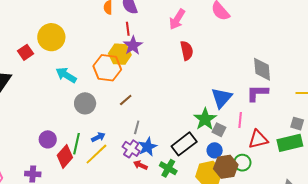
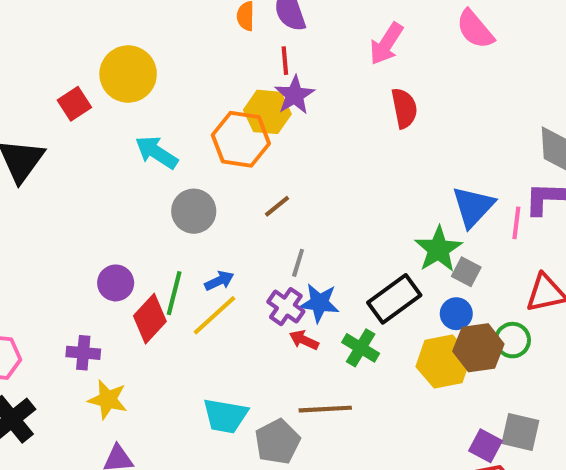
pink line: (240, 120) -> (516, 223), moved
blue star: (148, 147) -> (319, 303), turned 30

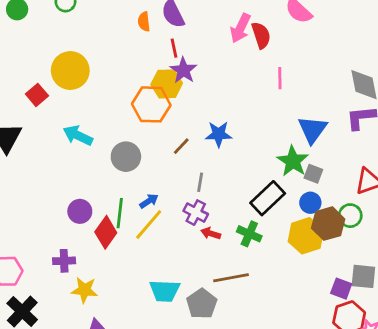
red semicircle: (404, 108) -> (261, 35), moved
cyan arrow: (156, 152) -> (78, 135), moved
pink line: (516, 223) -> (280, 78), moved
blue star: (319, 303) -> (219, 134), moved

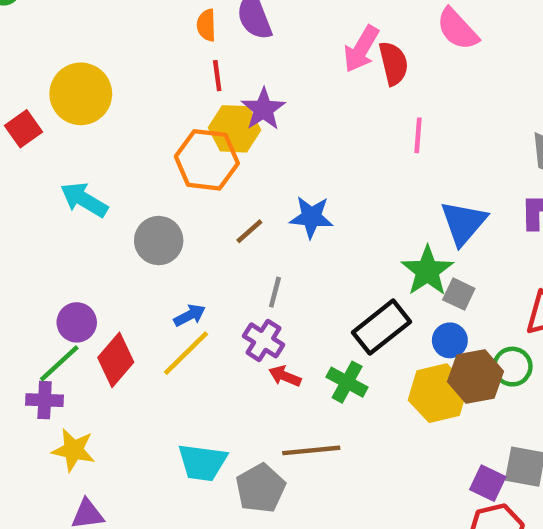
red line: (174, 48) -> (217, 76), moved
green line: (120, 213) -> (59, 363), moved, turned 36

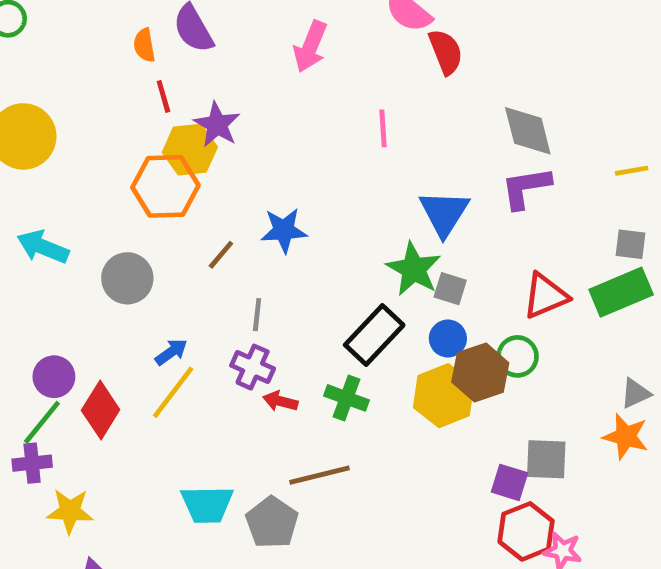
red semicircle: (393, 63) -> (446, 52), moved

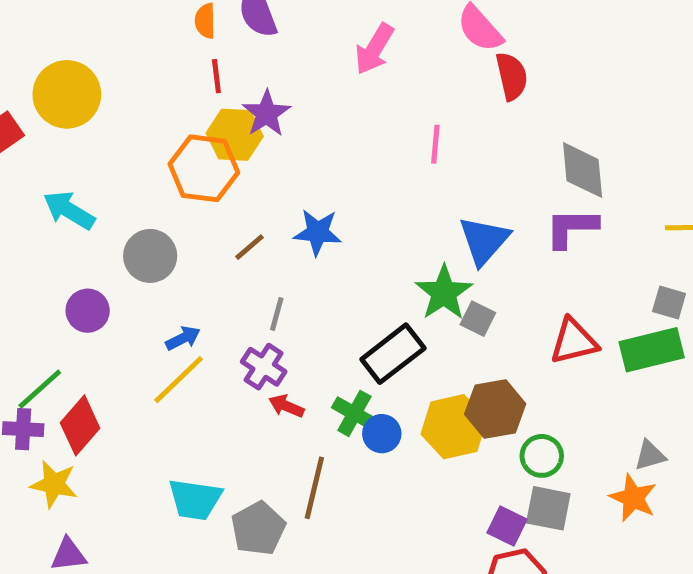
blue circle: (448, 338) -> (382, 434), moved
green circle: (517, 356) -> (542, 456), moved
purple circle: (54, 377) -> (88, 311), moved
red diamond: (101, 410) -> (80, 425), moved
brown line: (319, 475) -> (314, 488), turned -72

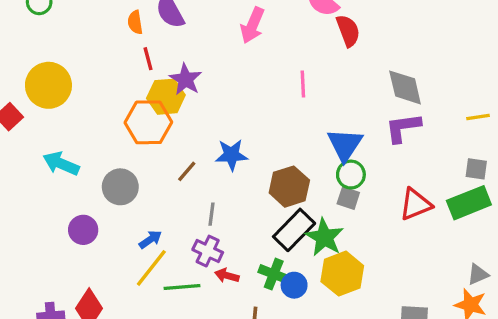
green star: (444, 293) -> (324, 237), moved
green line: (40, 389) -> (182, 287), moved, turned 45
brown hexagon: (495, 409) -> (289, 187), moved
green circle: (542, 456) -> (351, 175), moved

